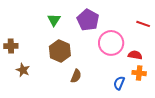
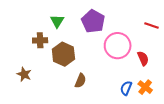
brown cross: (11, 46) -> (40, 40), moved
red semicircle: (135, 55) -> (143, 58), turned 56
orange cross: (139, 73) -> (145, 87), moved, turned 32

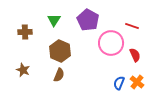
red line: (152, 25) -> (132, 26), moved
brown cross: (40, 40) -> (25, 32), moved
brown semicircle: (80, 81) -> (59, 75), moved

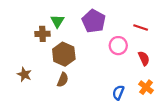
brown cross: (25, 32) -> (42, 34), moved
pink circle: (111, 43) -> (118, 46), size x0.7
blue semicircle: (119, 83) -> (118, 93), moved

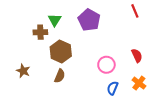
red line: (141, 27) -> (135, 11), moved, turned 48
pink circle: (118, 46) -> (106, 65), moved

